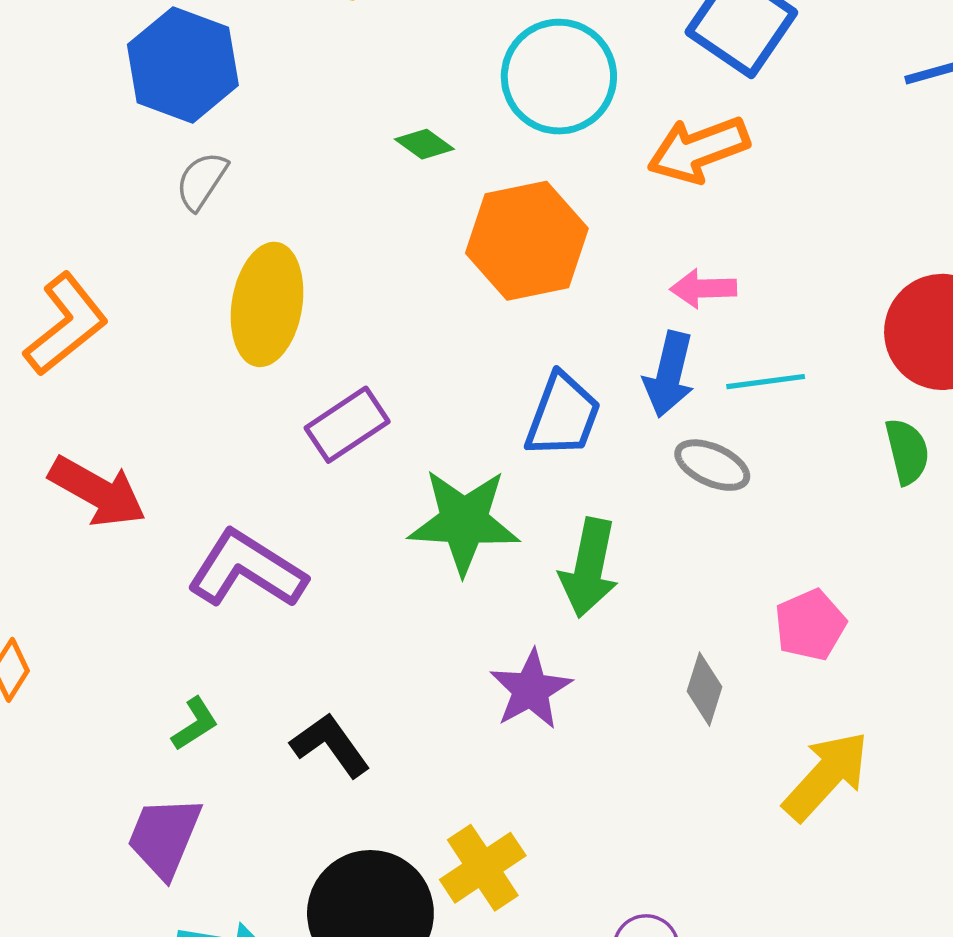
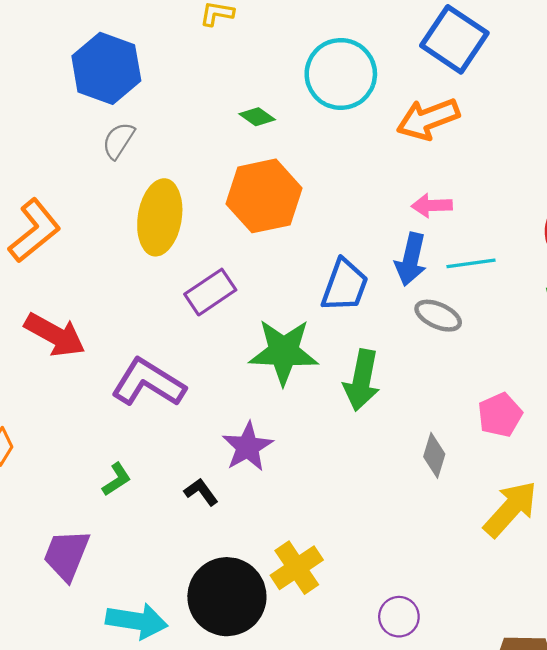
orange hexagon: (527, 241) -> (264, 196), moved
purple star: (531, 690) -> (248, 447), moved
black L-shape: (330, 745) -> (201, 492), size x0.7
purple trapezoid: (164, 837) -> (66, 555), moved

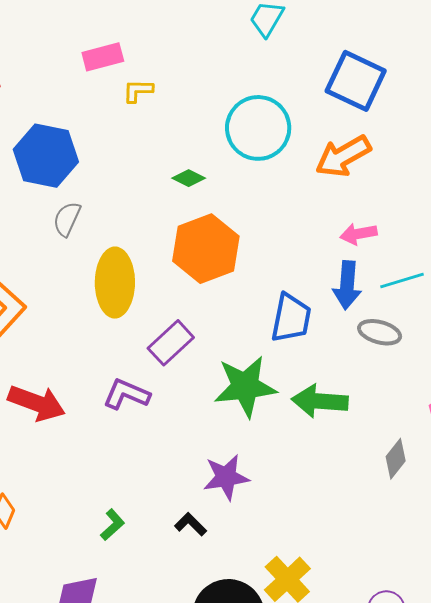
green arrow: (362, 380) -> (320, 401), turned 92
purple L-shape: (148, 383) -> (126, 394), moved, size x0.7
purple star: (248, 447) -> (226, 477), turned 30
gray diamond: (434, 455) -> (396, 459), turned 30

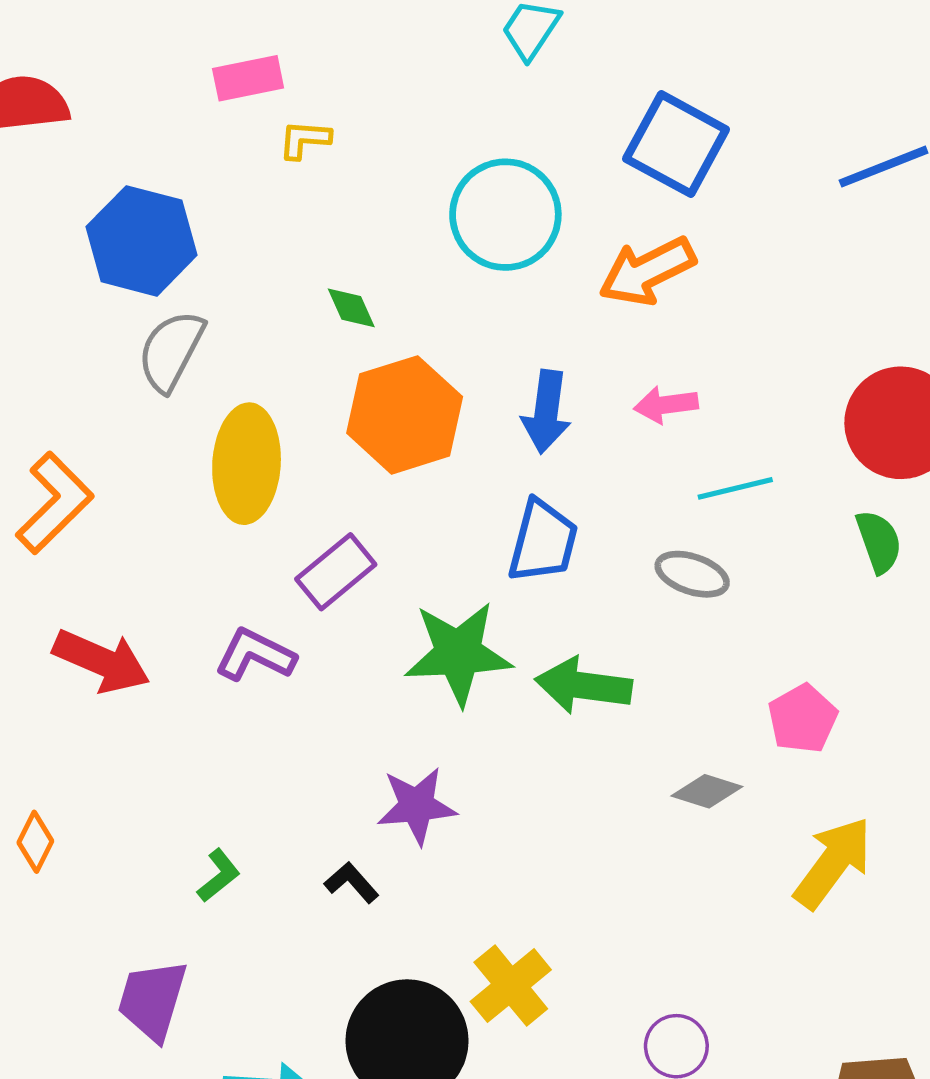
green diamond: (189, 178) -> (351, 308), moved, turned 36
gray semicircle: (67, 219) -> (171, 351), size x1.4
blue arrow: (347, 285) -> (546, 412), moved
gray diamond: (396, 459) -> (707, 791), turned 66

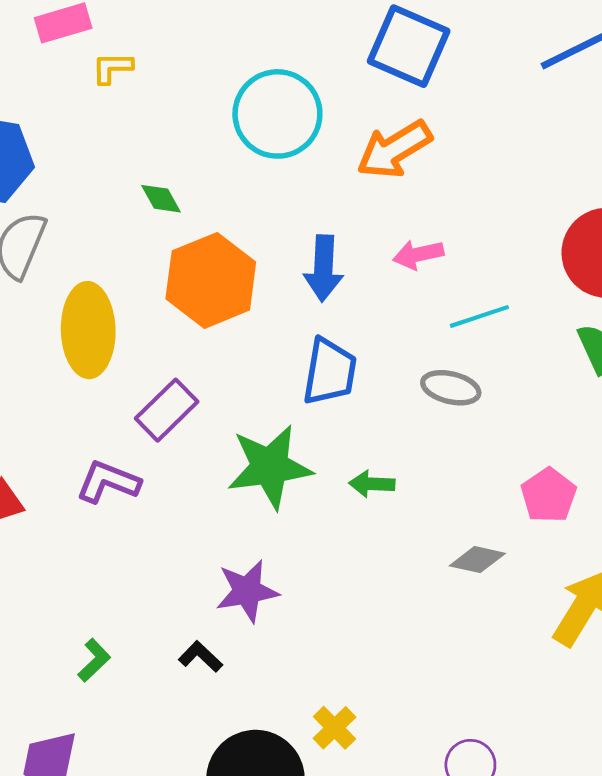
green arrow: (583, 686) -> (372, 484), size x0.6
yellow cross: (511, 986) -> (334, 728), size x0.7

